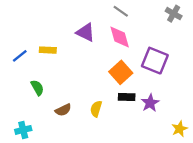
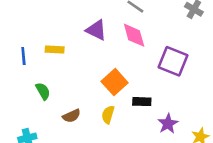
blue line: (20, 56) -> (23, 56), turned -56
orange square: (121, 72) -> (115, 82), moved
purple star: (150, 103) -> (168, 124), moved

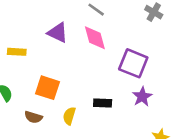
orange square: (115, 82) -> (47, 88), moved, turned -30
brown semicircle: (72, 116) -> (33, 117), turned 42
purple star: (168, 124) -> (142, 97), moved

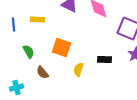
brown semicircle: (33, 117) -> (42, 72), moved, turned 32

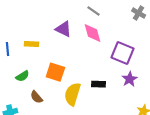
green semicircle: (28, 52) -> (22, 76), turned 88
yellow semicircle: (78, 70) -> (72, 94), size x1.6

